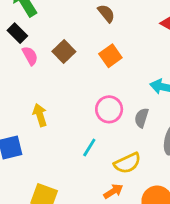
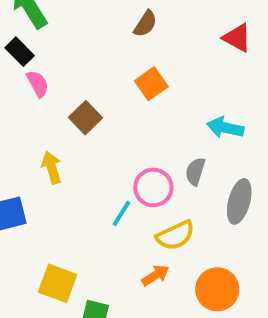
brown semicircle: (106, 13) -> (145, 24), turned 72
brown square: (64, 52) -> (85, 118), moved
pink circle: (109, 109) -> (153, 187), moved

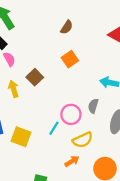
yellow arrow: (52, 168) -> (14, 89), moved
yellow square: (58, 283) -> (21, 137), moved

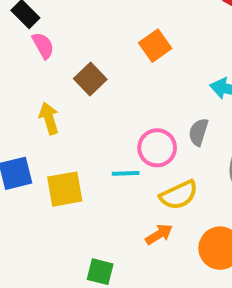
yellow arrow: (14, 89) -> (49, 118), moved
cyan line: (54, 128) -> (126, 173), turned 56
yellow square: (21, 137) -> (65, 189), turned -30

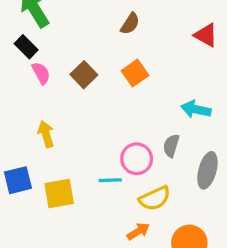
brown square: (90, 79) -> (84, 75), moved

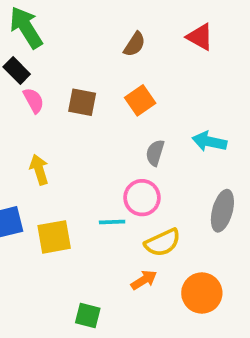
red triangle: (206, 35) -> (200, 37), moved
brown square: (84, 75) -> (82, 102), turned -35
gray semicircle: (171, 146) -> (155, 153), moved

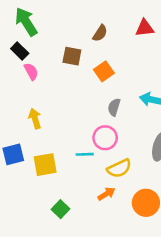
red triangle: (200, 37) -> (145, 28), turned -36
brown square: (82, 102) -> (72, 56), moved
green square: (88, 315) -> (60, 209), moved, turned 30

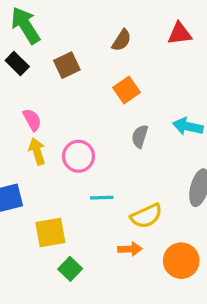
brown square: (72, 56) -> (67, 65), moved, turned -36
pink semicircle: (31, 71) -> (32, 120), moved
pink circle: (105, 138) -> (78, 156), moved
yellow square: (45, 165) -> (50, 232), moved
orange arrow: (106, 194) -> (130, 249), turned 30

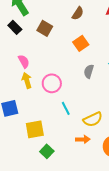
brown square: (67, 65) -> (45, 28), turned -35
cyan line: (102, 198) -> (66, 108), turned 64

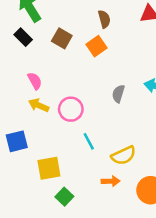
brown semicircle: (78, 13) -> (104, 19), turned -48
orange square: (81, 43) -> (97, 46), moved
yellow arrow: (27, 80) -> (39, 105), turned -49

